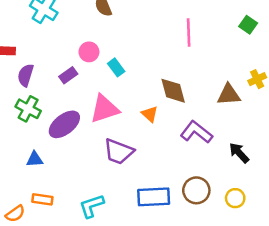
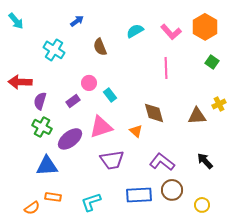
purple L-shape: (196, 132) -> (162, 162), moved
purple trapezoid: (119, 152) -> (112, 160), turned -30
blue triangle: (35, 159) -> (47, 166), size x1.6
yellow circle: (235, 198) -> (202, 205), moved

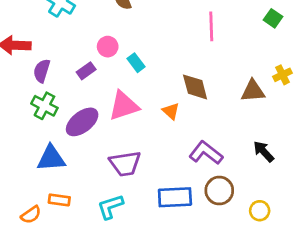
purple trapezoid: (112, 160) -> (125, 164), moved

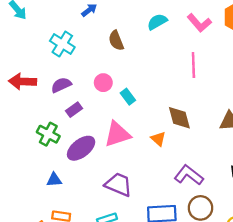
purple semicircle: (42, 71) -> (61, 85), moved, turned 48
purple rectangle: (86, 71) -> (74, 110), moved
blue triangle: (51, 158) -> (54, 180), size x0.6
purple trapezoid: (125, 164) -> (119, 184), turned -148

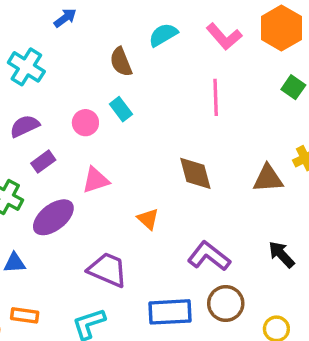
brown semicircle: (116, 40) -> (121, 62), moved
cyan rectangle: (128, 97) -> (121, 109), moved
pink triangle: (117, 134) -> (96, 180), moved, size x0.7
orange triangle: (158, 139) -> (148, 219), moved

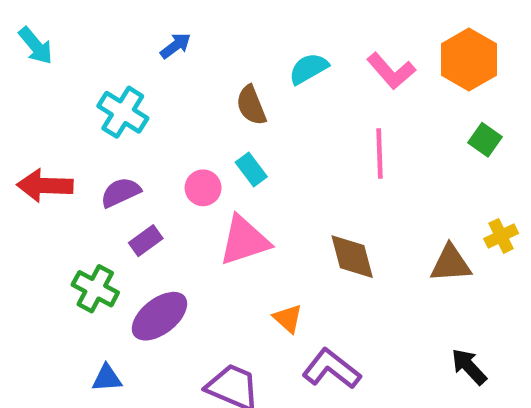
pink triangle: (96, 180) -> (244, 241), moved, size x1.4
purple L-shape: (209, 256) -> (331, 369), moved

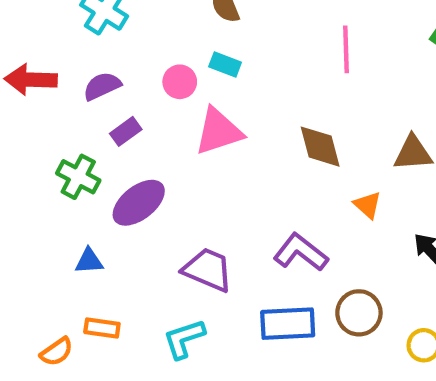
cyan rectangle: (251, 170) -> (225, 65), turned -32
orange triangle: (288, 319) -> (368, 205), moved

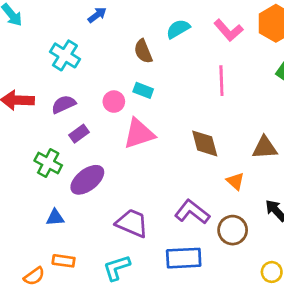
brown circle: (359, 313) -> (233, 230), moved

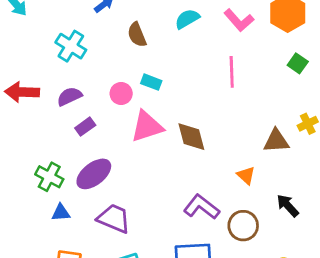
brown semicircle: (143, 51) -> (137, 35), moved
brown diamond: (205, 143) -> (191, 137), moved
green cross: (48, 163) -> (49, 177), moved
purple trapezoid: (132, 223) -> (114, 218), moved

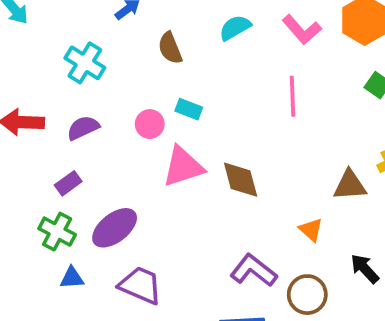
purple rectangle: (85, 127) -> (68, 183), moved

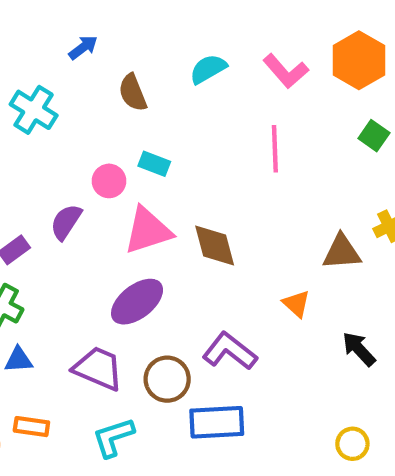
purple semicircle: (83, 128) -> (66, 222), moved, turned -32
purple ellipse: (115, 228) -> (137, 302), moved
brown circle: (307, 295) -> (167, 379), moved

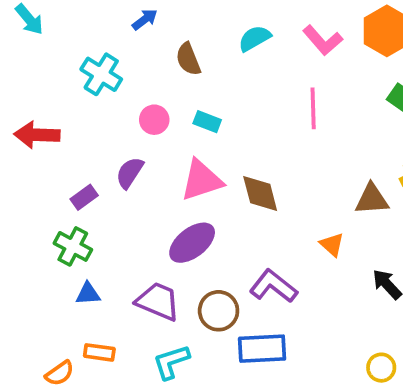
pink circle: (109, 181) -> (154, 120), moved

